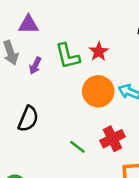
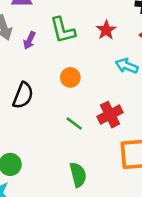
red star: (99, 52) -> (106, 30), moved
orange circle: (98, 91) -> (70, 77), moved, size x0.6

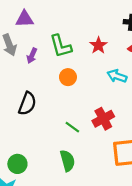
orange circle: (70, 77) -> (68, 77), moved
green semicircle: (78, 175) -> (67, 161), moved

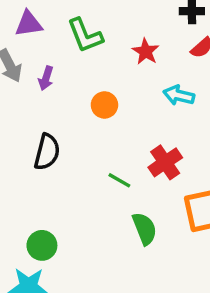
green L-shape: (61, 46) -> (85, 35), moved
green semicircle: (67, 161) -> (145, 229), moved

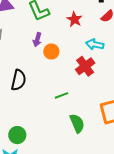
purple arrow: (46, 78) -> (37, 40), moved
red cross: (165, 162) -> (85, 66), moved
green line: (119, 180) -> (62, 95), turned -48

